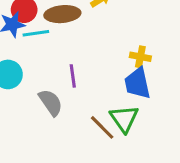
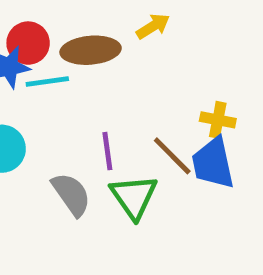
green triangle: (124, 119) -> (134, 197), moved
brown line: (102, 127) -> (172, 156), moved

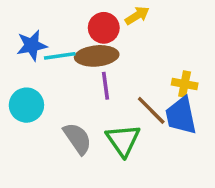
red circle: (28, 43) -> (104, 28), moved
brown ellipse: (91, 50) -> (97, 56), moved
purple line: (107, 151) -> (105, 86), moved

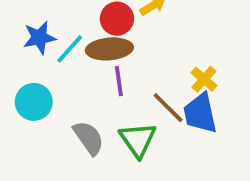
cyan line: (60, 56) -> (70, 49), turned -40
yellow cross: (185, 84) -> (204, 79), turned 30

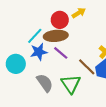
blue star: (39, 38) -> (39, 52), moved
purple line: (119, 81) -> (61, 53), turned -42

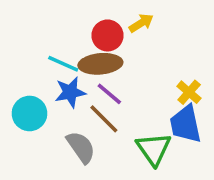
cyan line: (35, 36) -> (63, 64), turned 72
brown line: (87, 67) -> (104, 119), moved
green triangle: (71, 84) -> (154, 149), moved

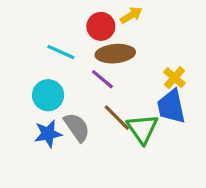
brown ellipse: (100, 64) -> (115, 54), moved
blue star: (70, 92) -> (48, 134), moved
cyan circle: (29, 113) -> (48, 95), moved
brown line: (104, 119) -> (117, 118), moved

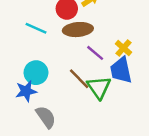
purple line: (102, 79) -> (95, 53), moved
cyan circle: (48, 95) -> (36, 73), moved
gray semicircle: (77, 127) -> (46, 117), moved

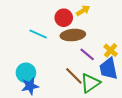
cyan circle: (36, 73) -> (26, 73), moved
green triangle: (99, 87) -> (90, 83), turned 30

